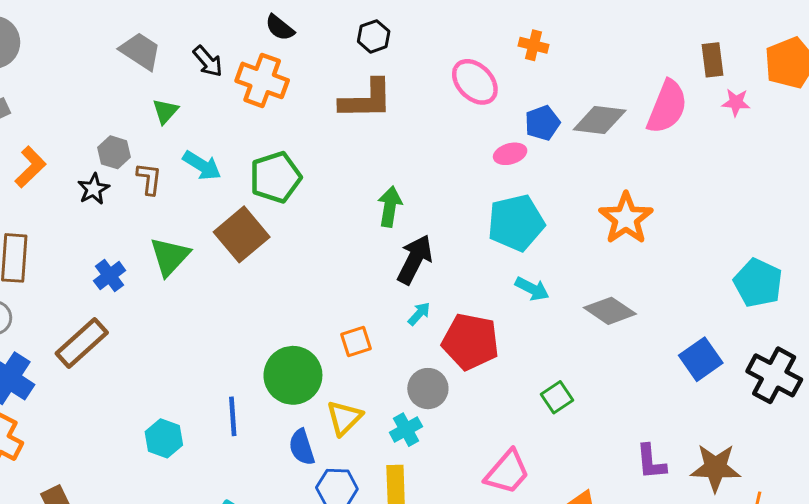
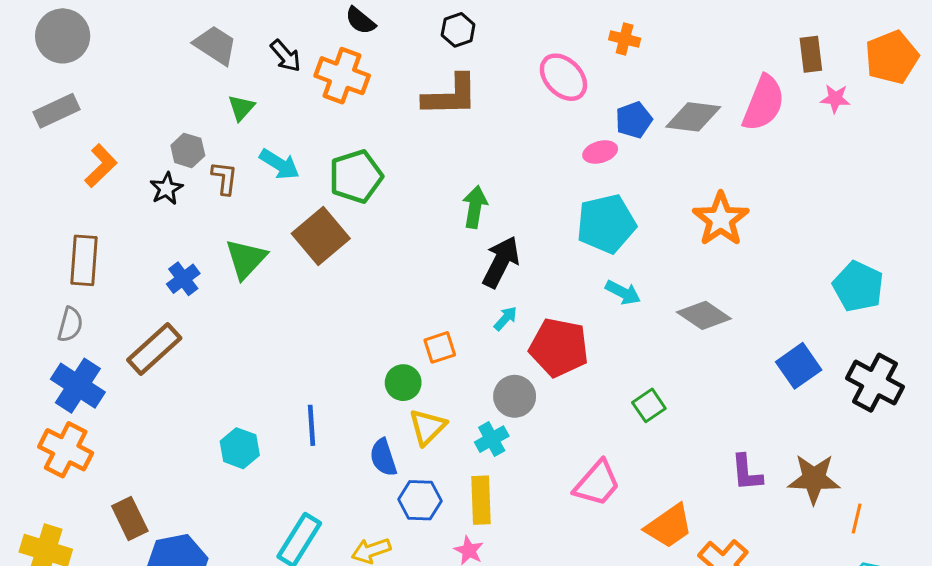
green circle: (293, 375) -> (403, 383), moved, size x0.6

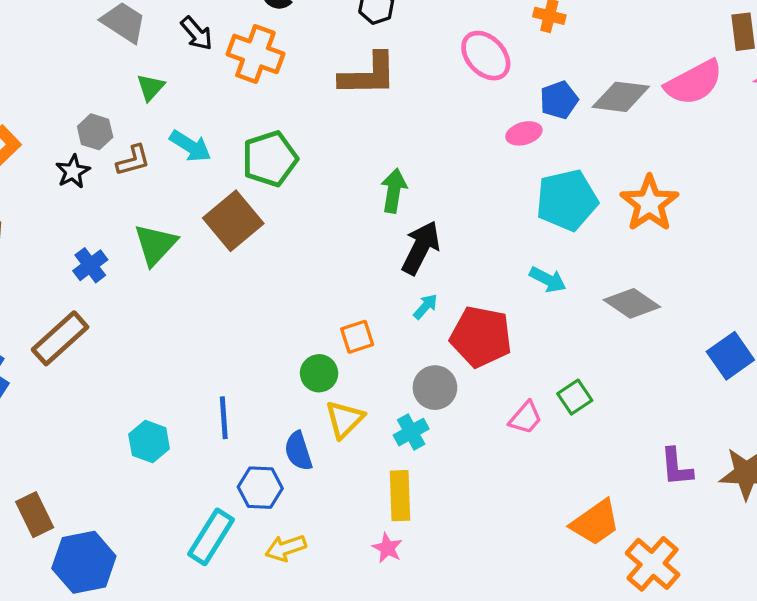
pink semicircle: (764, 103) -> (694, 83), turned 40
brown L-shape: (224, 178) -> (133, 160), turned 68
cyan pentagon: (606, 224) -> (567, 200), moved
pink trapezoid: (597, 483) -> (526, 418), moved, size x0.7
blue hexagon: (420, 500) -> (260, 488), moved

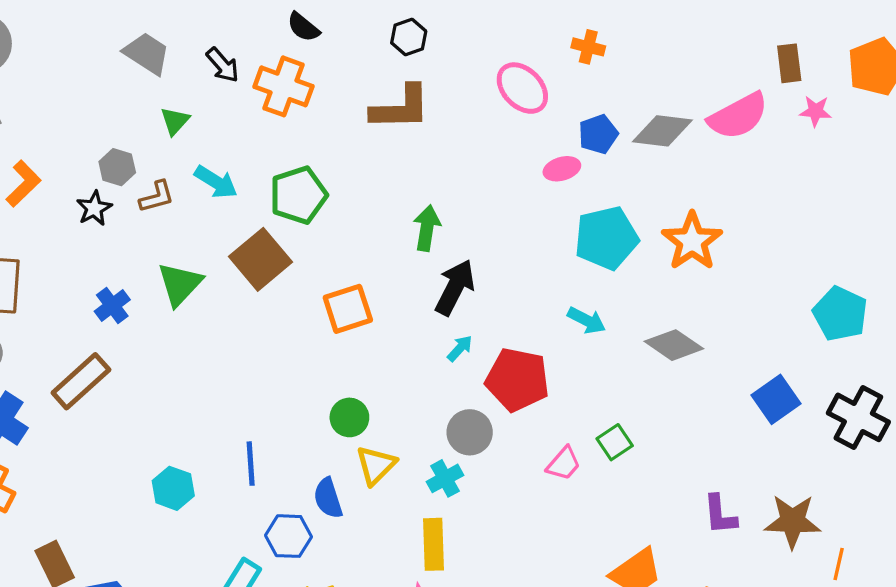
orange square: (357, 337) -> (348, 309), moved, size x1.4

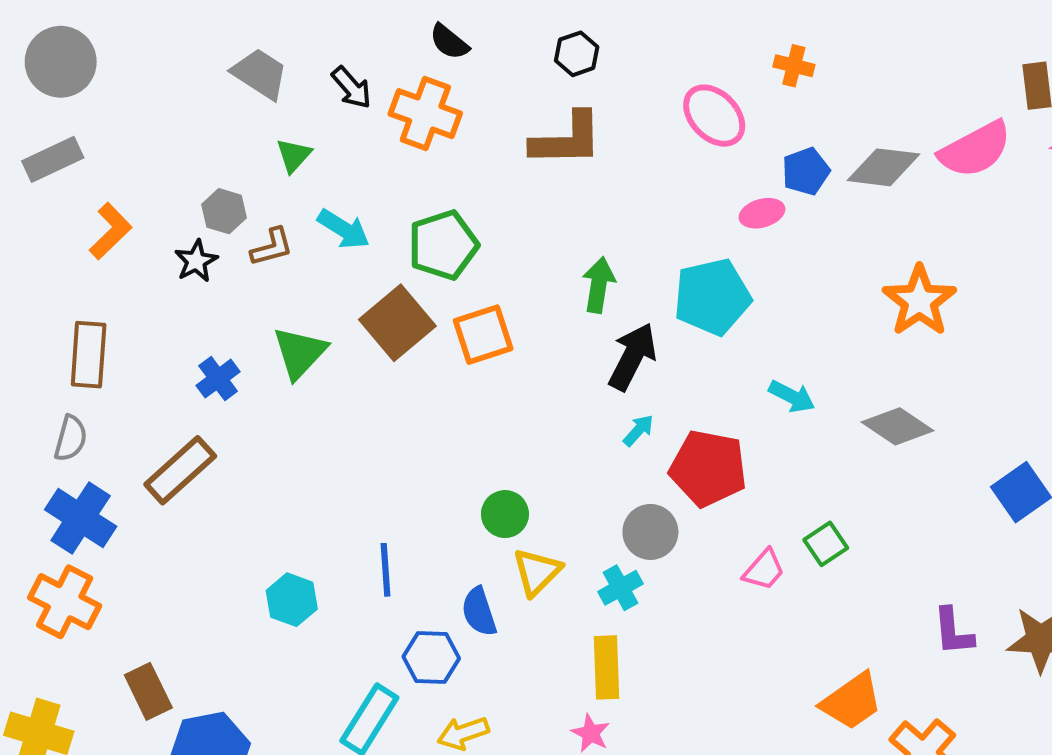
cyan pentagon: (606, 238) -> (712, 297), moved
orange square: (348, 309) -> (483, 335), moved

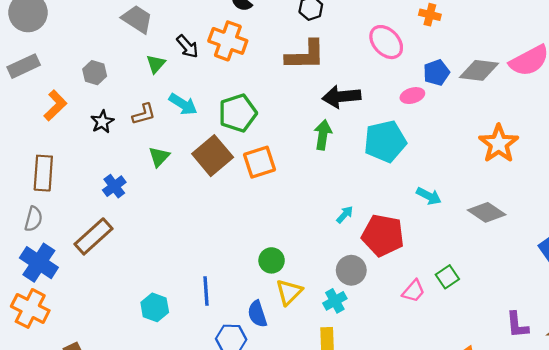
black arrow: (352, 88) -> (187, 46), moved
gray hexagon: (224, 211) -> (95, 73), moved
green triangle: (300, 353) -> (159, 157), moved, size x0.7
black arrow: (632, 357) -> (341, 97), moved, turned -123

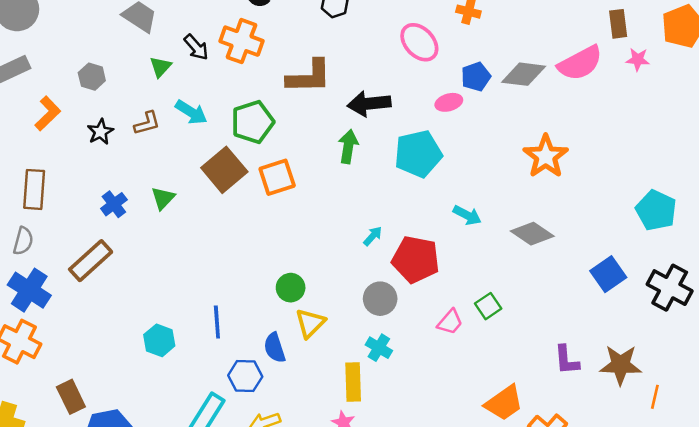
brown L-shape: (305, 55) -> (309, 77), moved
green triangle: (159, 157) -> (163, 198), moved
cyan cross: (335, 301) -> (379, 348), moved, turned -30

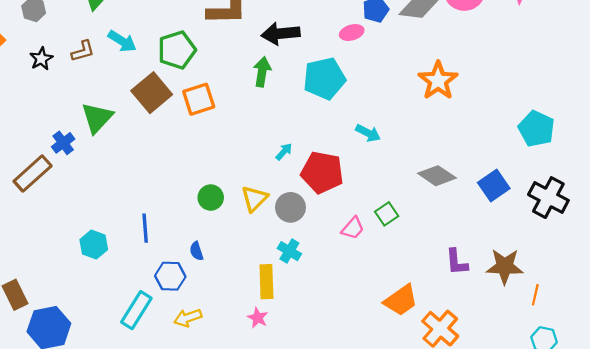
green triangle: (163, 198) -> (97, 118), size x1.5
blue cross: (114, 204) -> (63, 143), moved
gray diamond: (532, 234) -> (437, 176), moved
yellow triangle: (310, 323) -> (254, 199), moved
blue semicircle: (275, 348) -> (196, 251), size x0.7

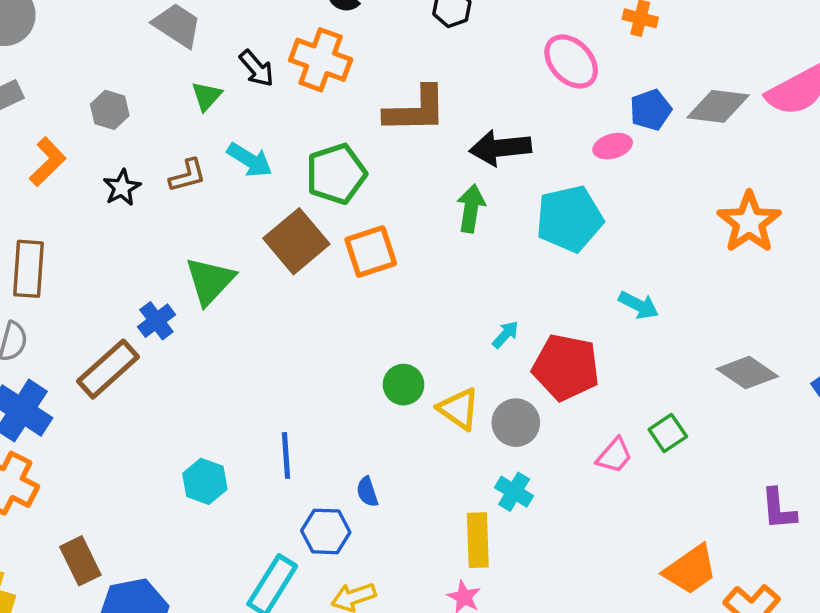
green circle: (211, 198) -> (404, 385), moved
yellow triangle: (254, 199) -> (459, 409), turned -40

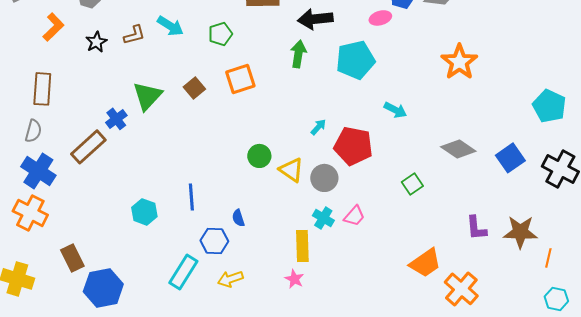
green pentagon: (336, 174) -> (220, 34), size x0.7
brown square: (296, 241) -> (194, 88), moved, size x0.6
pink trapezoid: (614, 455) -> (354, 216), moved

